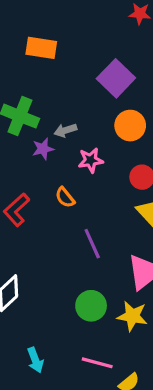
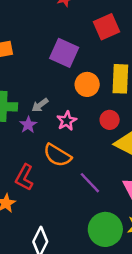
orange semicircle: (65, 197) -> (57, 155), size x1.6
green circle: (91, 306) -> (105, 229), size x1.4

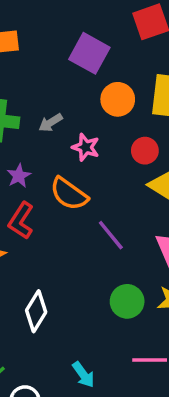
pink star: (67, 121) -> (86, 147), turned -30
purple star: (28, 125) -> (19, 176), moved
green circle: (105, 229) -> (127, 301), size x0.7

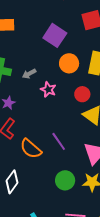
orange semicircle: (69, 194) -> (31, 149), moved

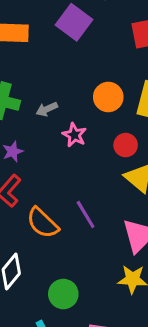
purple square: (55, 35) -> (74, 22), moved
green circle: (65, 180) -> (63, 294), moved

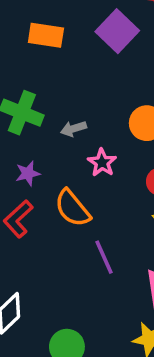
orange semicircle: (43, 223) -> (72, 208), moved

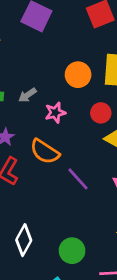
pink star: (102, 163) -> (55, 113), turned -30

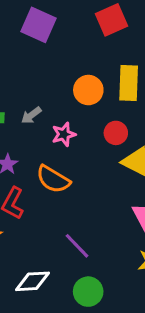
purple line: (78, 179) -> (77, 246), moved
white diamond: (24, 240) -> (33, 281), turned 60

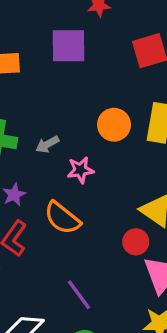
purple square: (39, 25) -> (69, 46), turned -32
red circle: (116, 133) -> (136, 242), moved

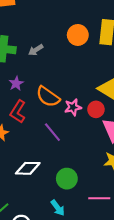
pink star: (80, 170) -> (73, 107), moved
purple line: (79, 295) -> (52, 132), moved

